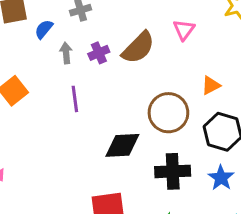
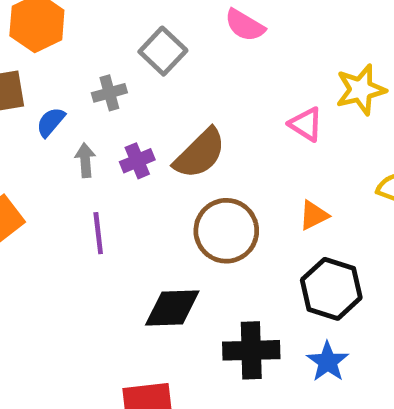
pink triangle: (184, 30) -> (306, 124), moved, turned -35
brown circle: (168, 113) -> (226, 231), moved

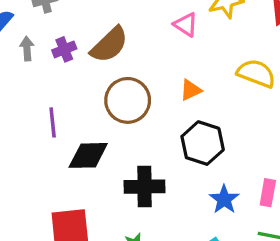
purple line: (98, 233) -> (53, 122), moved
blue star: (328, 362) -> (224, 199), moved

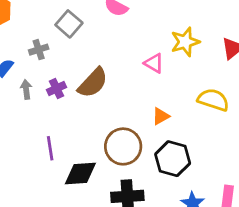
brown circle: (128, 100) -> (123, 146), moved

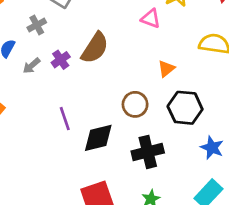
gray arrow: (26, 89) -> (31, 66), turned -114
brown circle: (123, 146) -> (135, 104), size x0.7

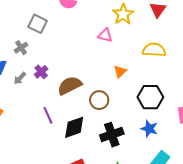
brown semicircle: (95, 48) -> (70, 86), moved, turned -145
black hexagon: (185, 108) -> (150, 97), moved
blue star: (212, 148) -> (149, 129), moved

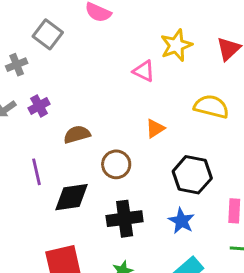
brown semicircle: (70, 86) -> (77, 134), size x0.7

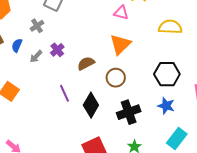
orange triangle: (155, 128) -> (120, 44), moved, size x1.6
black diamond: (71, 197) -> (91, 105), turned -40

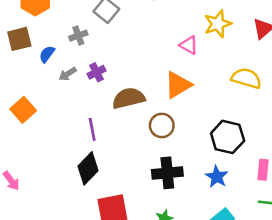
brown semicircle: (86, 63) -> (129, 98), size x1.4
black diamond: (91, 105) -> (88, 168), moved

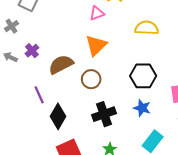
pink triangle: (189, 45) -> (97, 13), turned -35
gray arrow: (68, 74) -> (10, 57), turned 72
black diamond: (88, 168) -> (58, 116), moved

